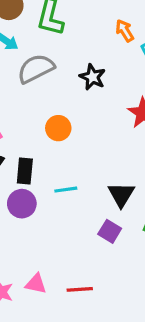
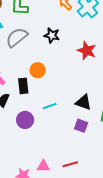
black rectangle: (25, 171) -> (23, 86), moved
black triangle: (121, 195) -> (83, 102), turned -30

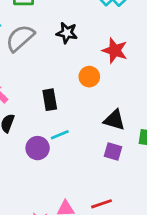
orange circle: (38, 70) -> (89, 77), moved
black rectangle: (23, 86) -> (50, 100), moved
cyan line: (50, 106) -> (60, 135), moved

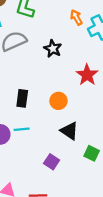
orange circle: (89, 77) -> (58, 101), moved
purple square: (113, 151) -> (52, 162), moved

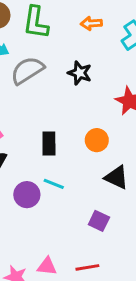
orange arrow: (76, 17) -> (91, 23), moved, turned -56
cyan line: (22, 129) -> (54, 184), turned 35

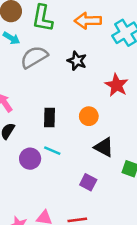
orange arrow: (91, 23) -> (88, 21), size x1.5

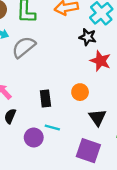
black star: (77, 61) -> (88, 37), moved
black triangle: (104, 147) -> (97, 118), turned 36
purple square: (88, 182) -> (88, 151), size x1.6

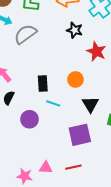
black star: (88, 37) -> (75, 30), moved
cyan line: (52, 127) -> (53, 103), moved
purple square: (88, 151) -> (80, 135), turned -35

